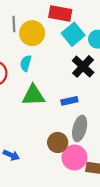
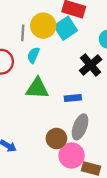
gray line: (14, 24) -> (23, 33), moved
cyan square: (73, 34) -> (66, 28), moved

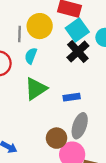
cyan square: (66, 28) -> (77, 30), moved
black cross: (91, 65) -> (78, 52), moved
green triangle: (37, 88) -> (36, 89), turned -35

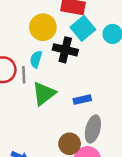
gray line: (19, 34) -> (24, 75), moved
black cross: (78, 52) -> (65, 50), moved, turned -30

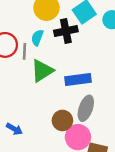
black cross: (65, 50) -> (66, 31), turned -30
blue rectangle: (82, 100) -> (78, 80), size x1.5

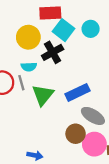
cyan semicircle: (37, 38) -> (29, 67), turned -96
gray ellipse: (86, 108) -> (93, 116), turned -60

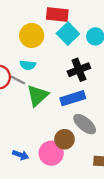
black cross: (53, 52) -> (79, 70), moved
gray line: (21, 83) -> (18, 80), turned -56
pink circle: (94, 144) -> (51, 153), moved

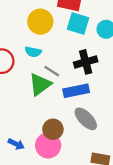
cyan square: (68, 34) -> (78, 23), turned -35
gray line: (18, 80) -> (52, 71), moved
brown circle: (64, 139) -> (53, 129), moved

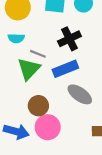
brown circle: (53, 129) -> (38, 106), moved
blue arrow: (16, 144) -> (16, 132), size x1.5

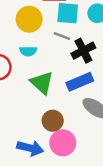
gray line: (38, 54) -> (62, 36), moved
green triangle: (29, 69) -> (42, 83), turned -30

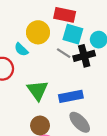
cyan semicircle: (28, 51) -> (21, 50), moved, turned 32
black cross: (83, 51) -> (84, 56), moved

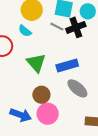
cyan semicircle: (21, 50) -> (25, 31), moved

